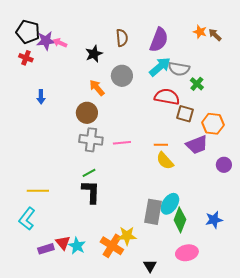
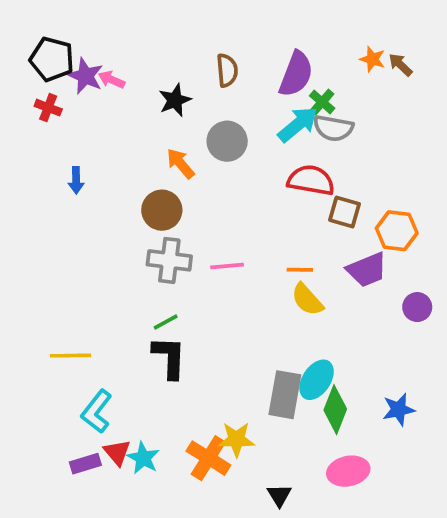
purple star: (46, 41) -> (85, 76), turned 30
green cross: (197, 84) -> (322, 102), moved
cyan L-shape: (27, 219) -> (97, 411), moved

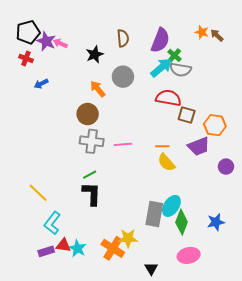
black pentagon: (52, 59) -> (28, 32), turned -30
blue arrow: (76, 180) -> (41, 84), moved, turned 64
yellow line: (71, 356) -> (38, 193), turned 45
red triangle: (117, 452) -> (63, 245), turned -42

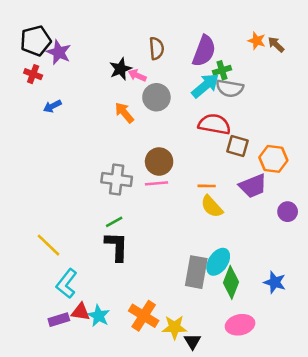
pink arrow: (60, 43) -> (137, 75), moved
green cross: (174, 55) -> (222, 70), turned 32
brown circle: (88, 114) -> (159, 162), moved
blue star: (216, 222) -> (275, 282), turned 30
yellow star: (128, 238) -> (174, 327), moved

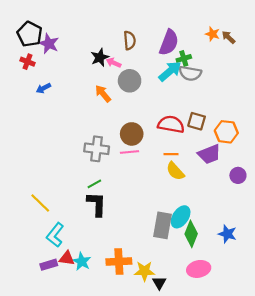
black pentagon: (36, 41) -> (30, 34), turned -30
red semicircle: (214, 124) -> (171, 124), moved
orange cross: (144, 316) -> (119, 262), turned -35

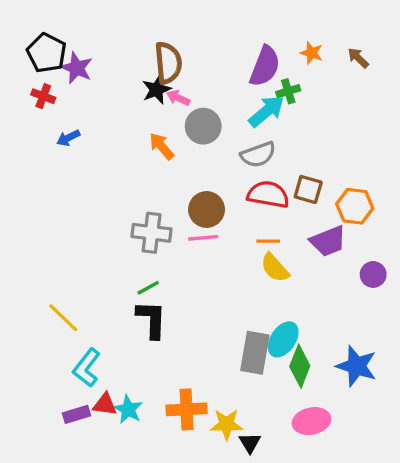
orange star: (212, 34) -> (311, 53), moved
brown semicircle: (130, 40) -> (168, 63), moved, size x1.4
gray semicircle: (190, 73) -> (258, 154), moved, turned -30
blue star: (227, 234) -> (356, 366), size x1.4

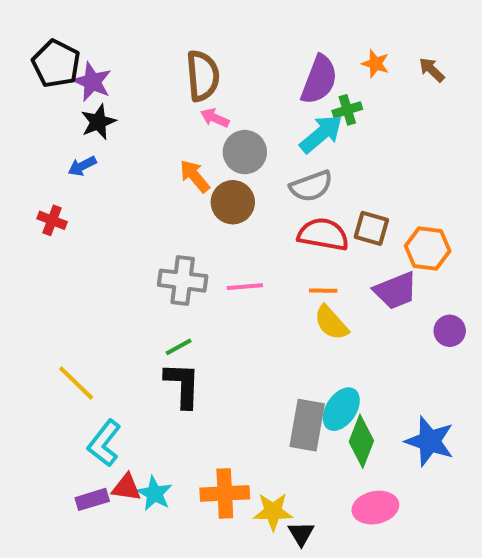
black star: (157, 90) -> (98, 122), moved
red cross: (43, 96) -> (52, 220), moved
brown circle: (207, 209) -> (233, 202), moved

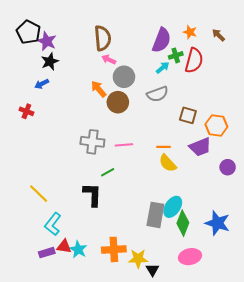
cyan arrow: (321, 134) -> (163, 68), size x0.6
red semicircle: (323, 234) -> (194, 61), moved, turned 95
green line: (179, 347) -> (108, 172), moved

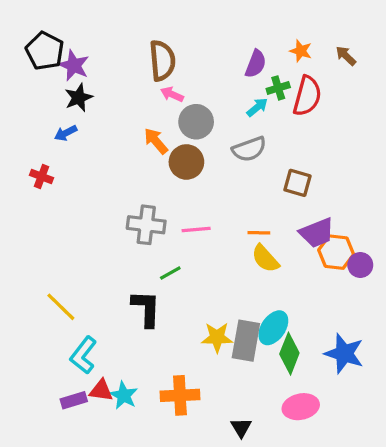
purple semicircle: (162, 40) -> (256, 64), size x0.7
orange hexagon: (216, 126) -> (336, 252), moved
yellow star: (138, 259) -> (217, 337), moved

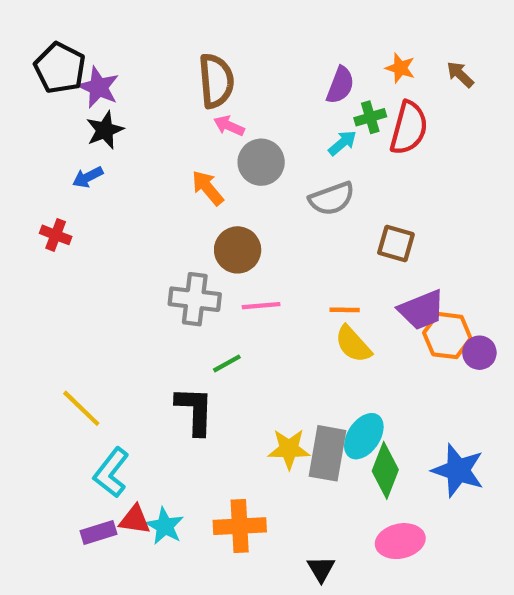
brown circle: (186, 162) -> (238, 250), moved

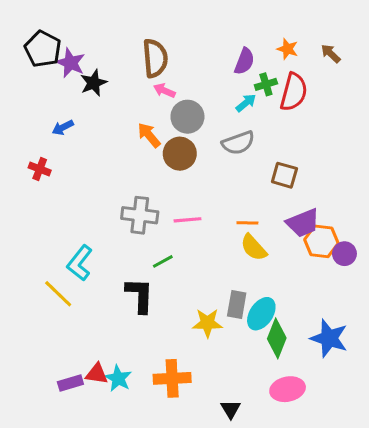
black star: (105, 130) -> (94, 83), moved
brown circle: (238, 250) -> (180, 154), moved
gray rectangle: (327, 453) -> (237, 304), moved, size x0.7
cyan L-shape: (111, 473) -> (80, 263), moved

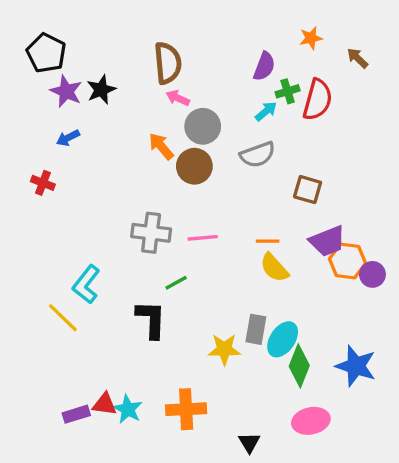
orange star: (288, 49) -> (311, 38), moved, turned -30
purple star: (70, 63) -> (66, 91), moved

